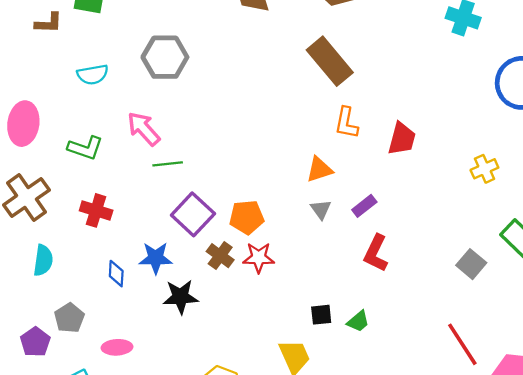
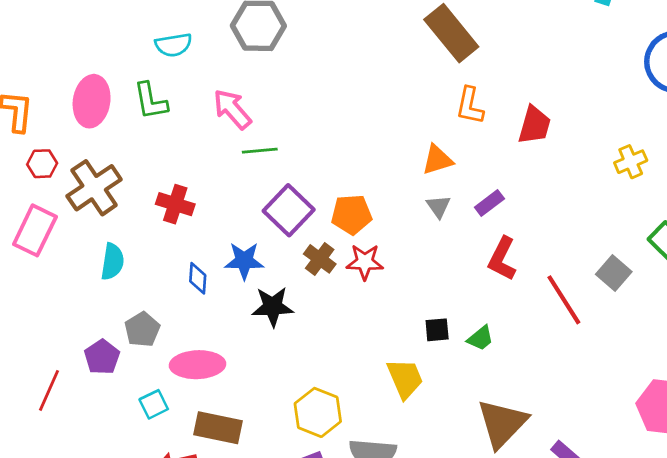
green L-shape: (85, 148) -> (151, 101), moved, turned 60
red line: (462, 344) -> (564, 300), moved
pink ellipse: (117, 347) -> (198, 365), size x1.5

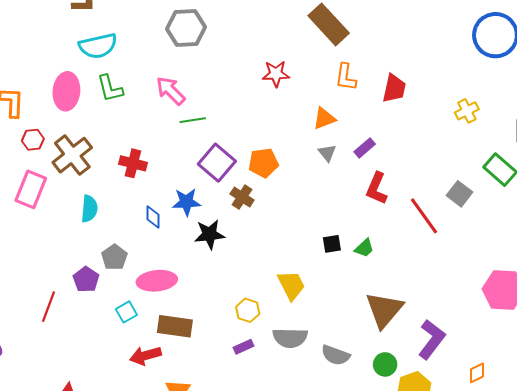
cyan semicircle: (173, 45) -> (98, 46), moved, size x1.4
red star: (365, 262) -> (276, 74), moved
yellow trapezoid: (405, 378) -> (291, 285), moved
yellow hexagon: (318, 412) -> (248, 310), size x0.7

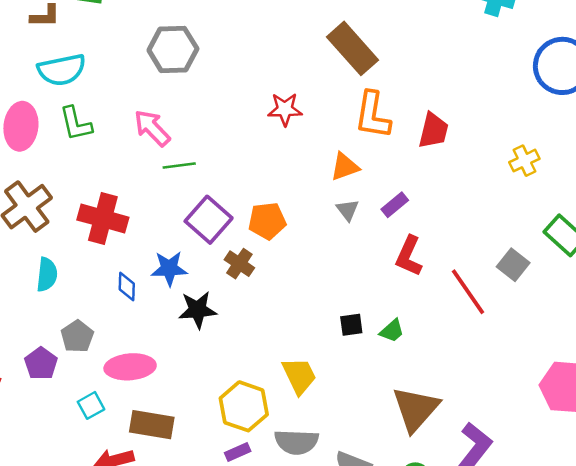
orange L-shape: (346, 77) -> (373, 115), size x1.4
red cross: (133, 163) -> (103, 219), size x1.4
yellow hexagon: (248, 310) -> (244, 406), size x1.6

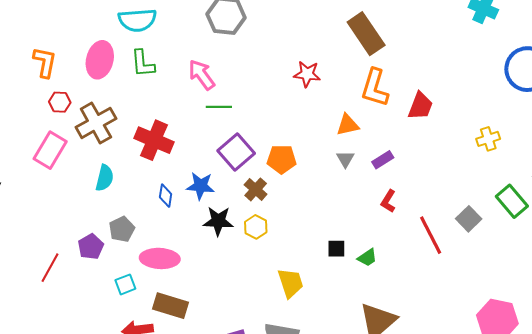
red L-shape: (409, 256) -> (388, 201), size x0.7
yellow hexagon: (244, 406) -> (256, 227), moved, size x0.6

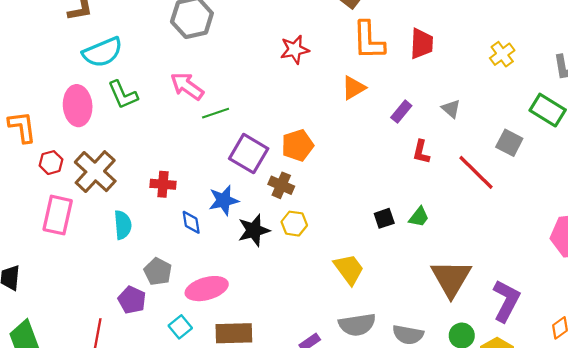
red cross: (154, 140) -> (163, 184), moved, size x0.6
gray triangle: (345, 159) -> (451, 109), moved

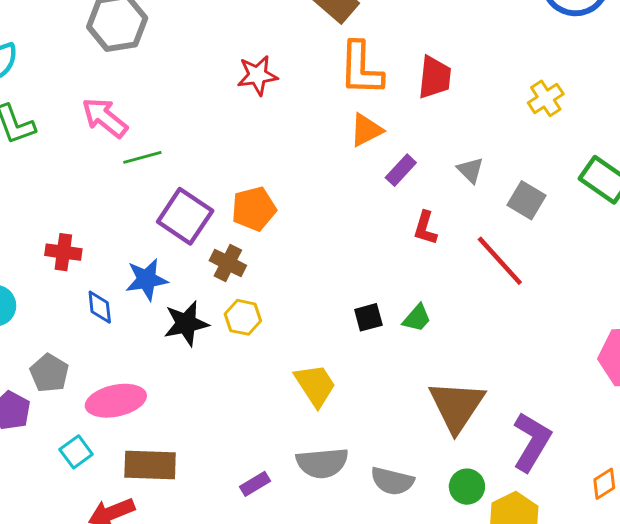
orange triangle: (354, 88) -> (366, 130), moved
gray square: (509, 143) -> (527, 200), moved

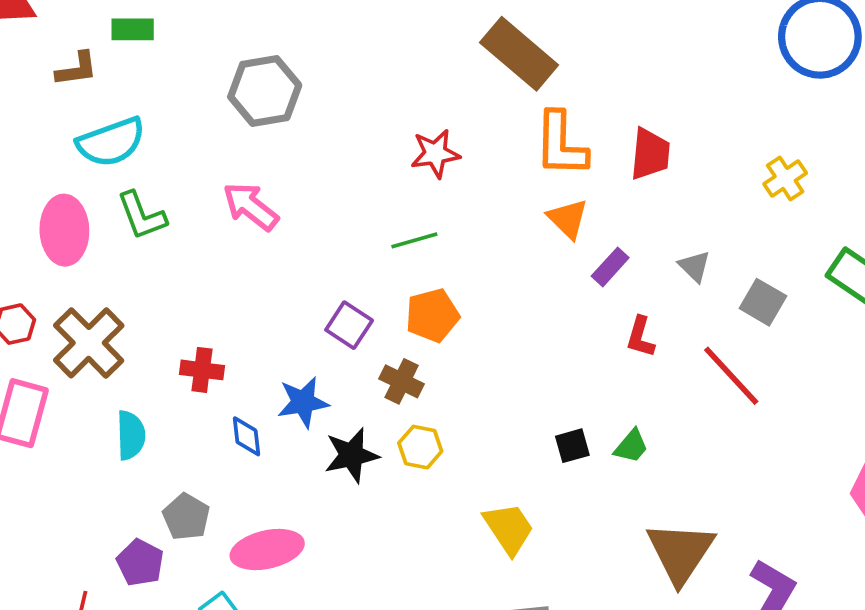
orange triangle: (366, 130) -> (568, 219), turned -48
green line: (142, 157) -> (414, 240), moved
purple square: (185, 216) -> (349, 325), size x0.7

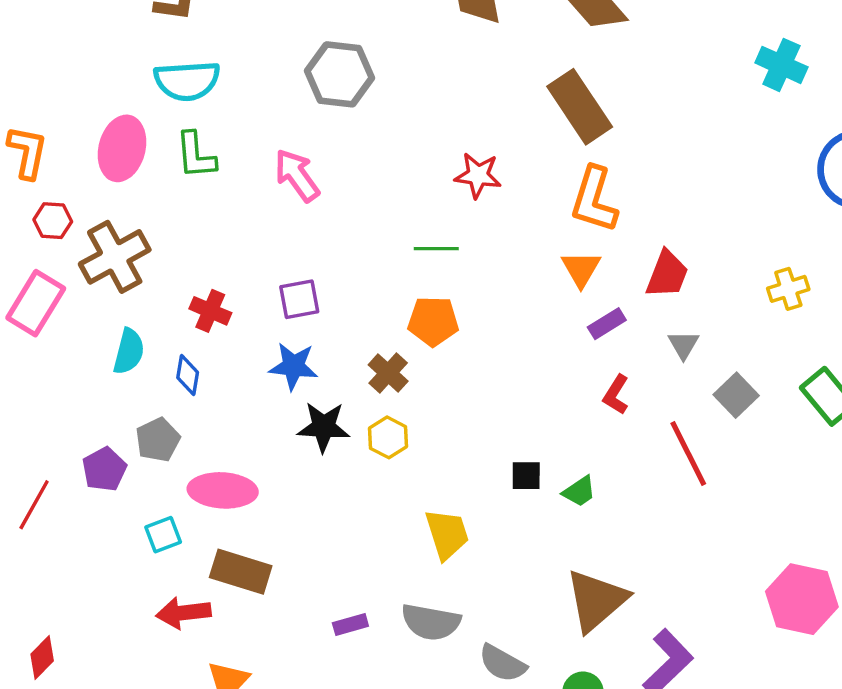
red trapezoid: (650, 154) -> (667, 274), moved
purple square: (349, 325) -> (299, 299), moved, turned 30
blue diamond: (246, 436) -> (188, 375), moved

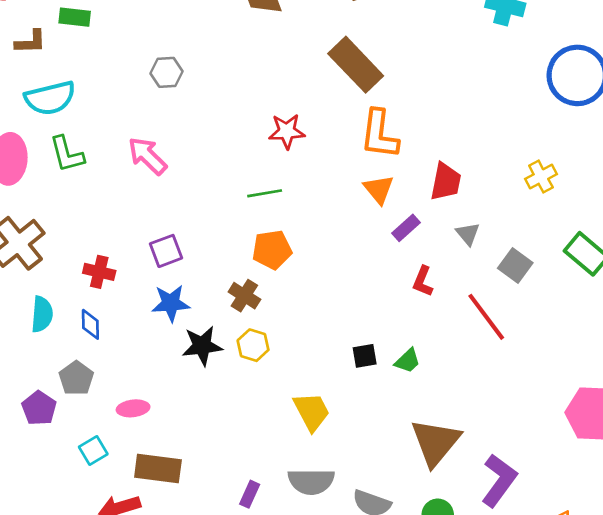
gray hexagon: (340, 74) -> (167, 72), size x0.6
pink ellipse: (223, 490) -> (133, 408), size x0.6
purple rectangle: (350, 624) -> (250, 494), turned -40

